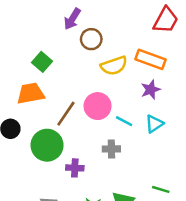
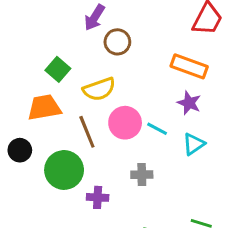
yellow semicircle: (114, 66) -> (99, 89), moved
purple star: (151, 90) -> (189, 103), turned -30
brown line: (66, 114) -> (87, 132), turned -56
cyan line: (124, 121) -> (157, 129), moved

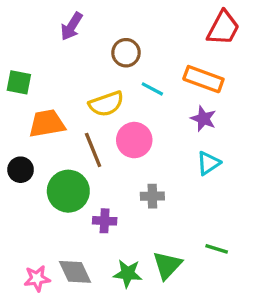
purple arrow: (95, 18) -> (72, 26), moved
green square: (58, 69) -> (19, 82), moved, turned -30
cyan line: (157, 129) -> (152, 89), moved

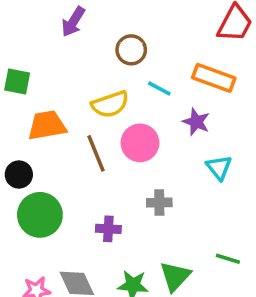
purple star: (203, 119) -> (196, 122), moved
cyan triangle: (208, 163) -> (219, 167), turned -35
green circle: (68, 191) -> (40, 215), moved

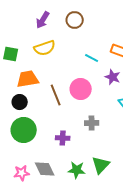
brown circle: (131, 50) -> (75, 20), moved
yellow semicircle: (110, 104) -> (45, 48), moved
black circle: (19, 174) -> (20, 102), moved

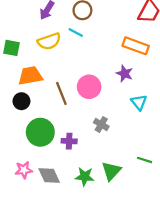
cyan line: (92, 58) -> (76, 32), moved
gray cross: (92, 123) -> (101, 124), turned 32
green circle: (24, 130) -> (40, 132), moved
pink star: (22, 173) -> (24, 170), moved

